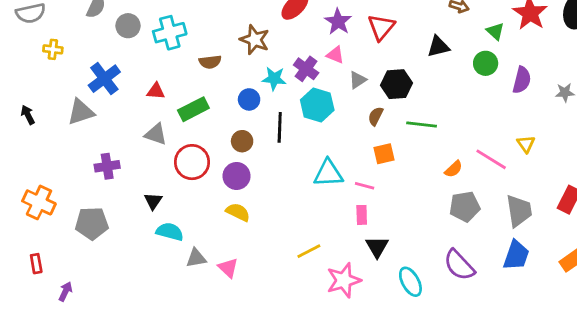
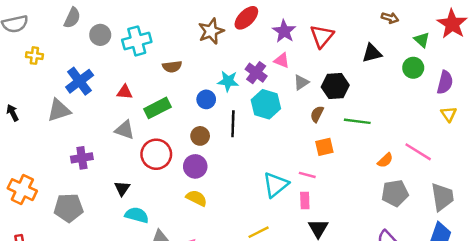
brown star: (255, 40) -> (211, 31), moved, turned 30
yellow triangle: (526, 144) -> (449, 114), moved
cyan triangle: (328, 173) -> (276, 185), moved, turned -36

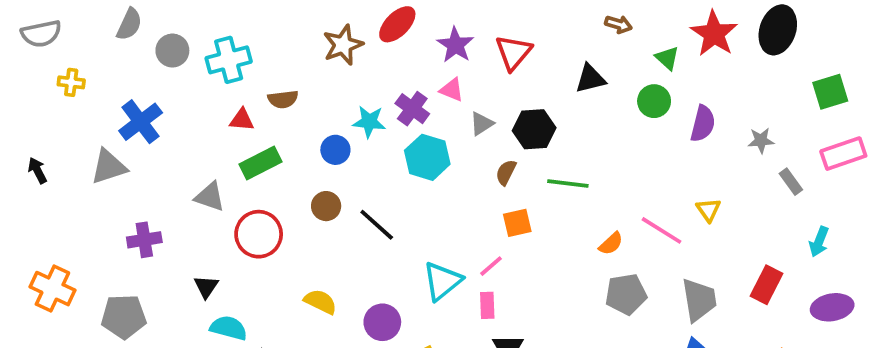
red triangle: (125, 92) -> (242, 120), moved
yellow triangle: (449, 114) -> (708, 210), moved
black line: (233, 124) -> (377, 225), moved, turned -50
purple circle: (195, 166) -> (382, 322), moved
pink line: (307, 175) -> (491, 266), turned -56

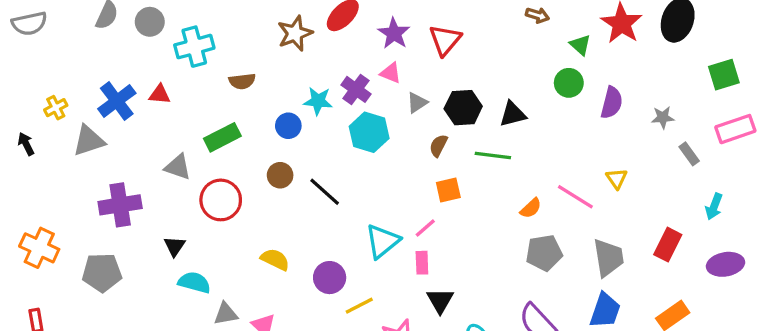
gray circle: (172, 51) -> (150, 22), moved
black triangle: (590, 79) -> (513, 114), moved
yellow cross: (71, 82) -> (56, 108), moved, turned -35
red triangle: (242, 120) -> (160, 94), moved
purple cross: (144, 240) -> (120, 205), size x1.4

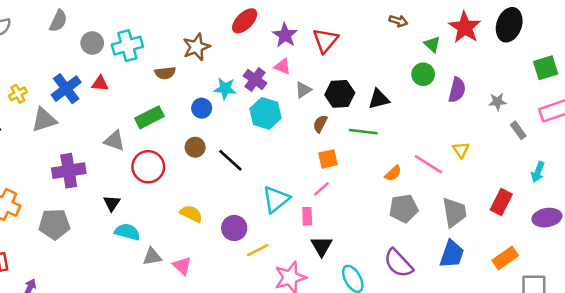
gray circle: (150, 22) -> (92, 43), moved
brown star: (295, 33) -> (196, 47), moved
pink line: (425, 228) -> (322, 189), moved

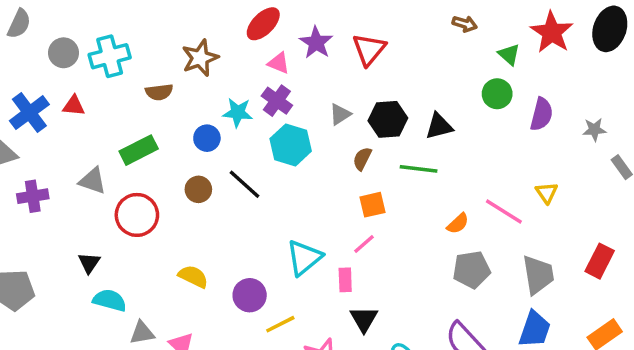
pink triangle: (282, 66) -> (279, 63), moved
black line: (230, 160) -> (244, 184), moved
purple cross: (69, 171) -> (33, 196), moved, size x0.7

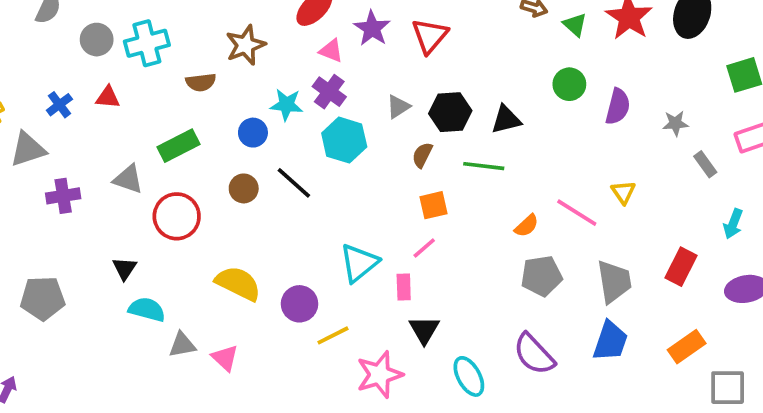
green triangle: (509, 54) -> (575, 25), moved
blue cross: (29, 113) -> (59, 105), size x0.6
yellow semicircle: (193, 276) -> (238, 283), size x1.4

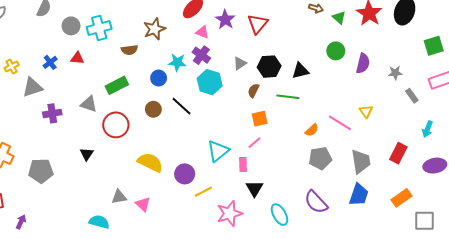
cyan semicircle: (147, 309) -> (99, 222), moved

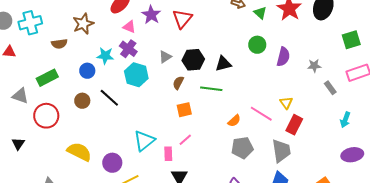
pink line: (254, 143) -> (185, 140), moved
red rectangle: (398, 153) -> (294, 125), moved

